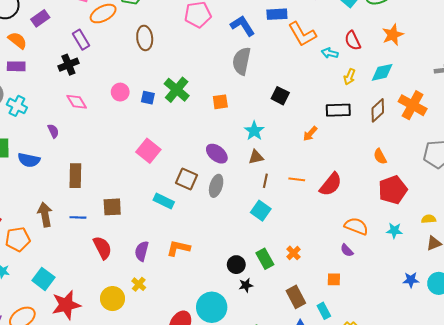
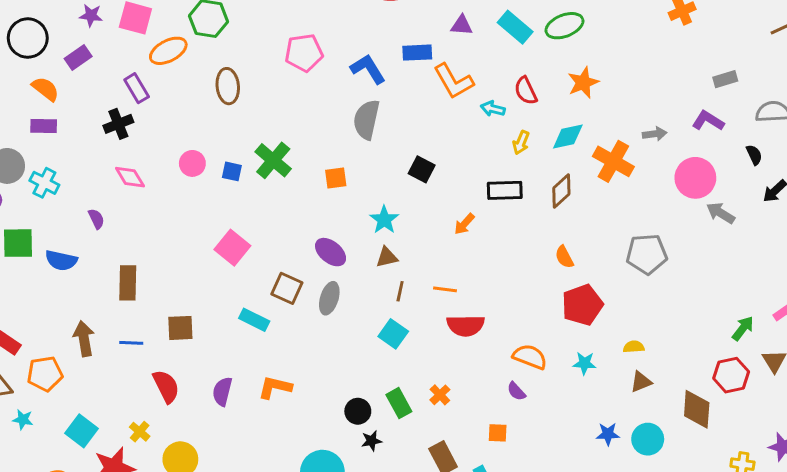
orange cross: (413, 105) -> (613, 161), moved
red semicircle: (331, 184) -> (466, 326), moved, turned 50
yellow cross: (139, 284) -> (140, 432), moved

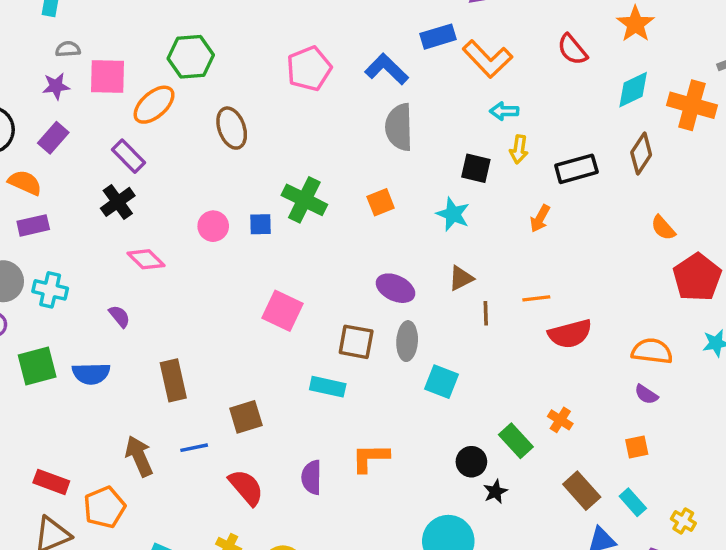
cyan arrow: (493, 109) -> (504, 111), moved
yellow arrow: (521, 143) -> (519, 149), moved
cyan star: (384, 220) -> (453, 214), moved
cyan square: (393, 334) -> (442, 382), moved

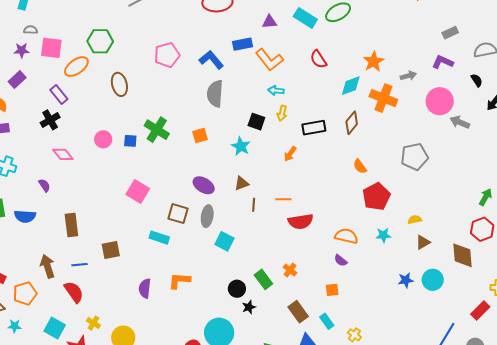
orange star: (635, 24) -> (374, 62), moved
red semicircle: (246, 487) -> (74, 292), moved

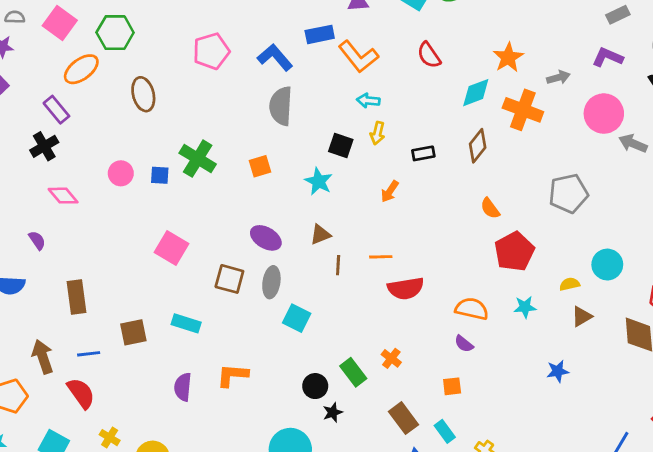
pink square: (51, 48) -> (60, 23), moved, turned 30
black rectangle: (314, 128) -> (423, 153), size x0.7
cyan rectangle: (159, 238) -> (186, 323), moved
cyan circle: (433, 280) -> (607, 265), moved

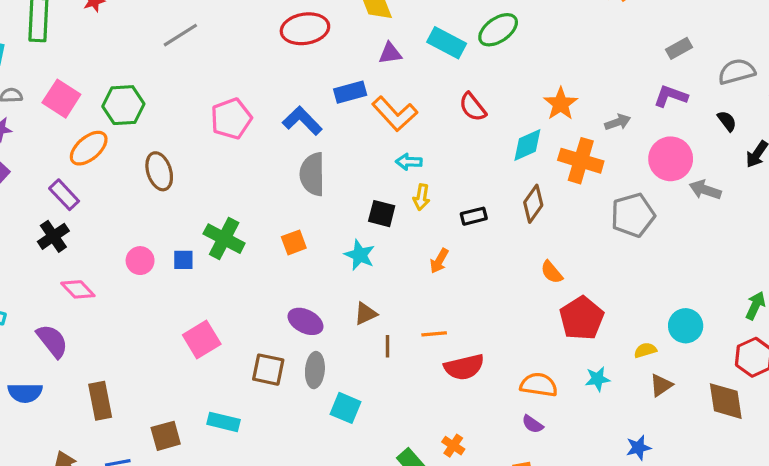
gray pentagon: (568, 193) -> (633, 215), moved
purple semicircle: (37, 240) -> (52, 341), size x1.6
pink square: (171, 248) -> (202, 340), turned 32

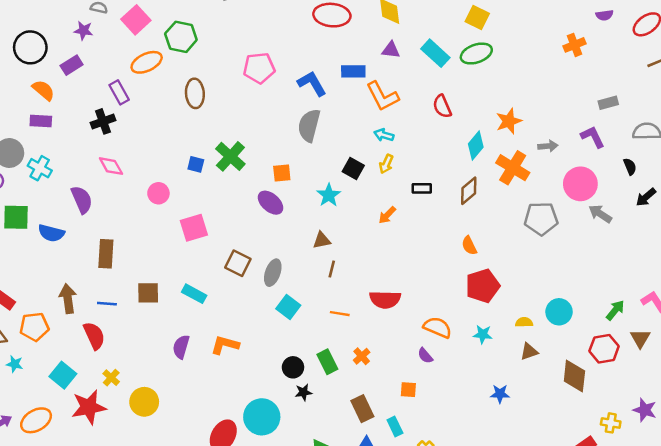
purple L-shape: (671, 96) -> (593, 137), turned 30
cyan diamond: (527, 145) -> (476, 146), turned -40
pink circle: (140, 261) -> (158, 193), moved
purple ellipse: (305, 321) -> (271, 203), moved
orange line: (434, 334) -> (340, 314), moved

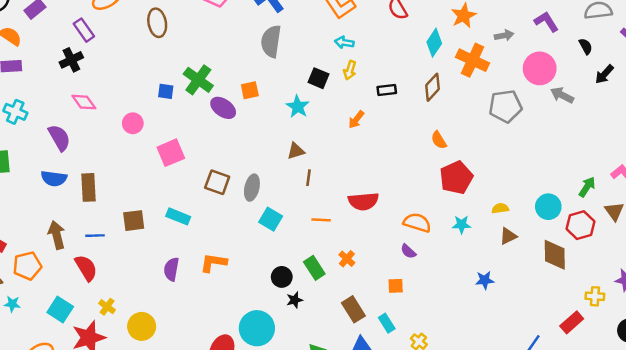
purple ellipse: (271, 203) -> (223, 108), moved
blue semicircle: (51, 233) -> (54, 178), moved
cyan circle: (559, 312) -> (548, 207), moved

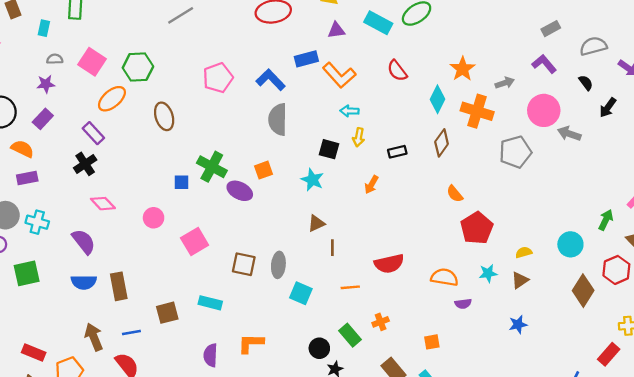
red hexagon: (580, 225) -> (616, 270), moved
brown triangle: (508, 236) -> (520, 280), moved
purple semicircle: (408, 251) -> (463, 304), moved, turned -42
brown diamond: (555, 255) -> (583, 291), turned 40
orange cross: (347, 259) -> (381, 322), turned 35

